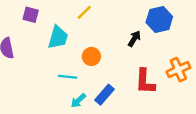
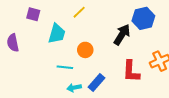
black arrow: (134, 39) -> (122, 35), size x1.5
cyan arrow: (78, 101) -> (74, 88), turned 32

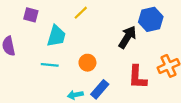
orange circle: (85, 50) -> (87, 63), moved
cyan line: (65, 67) -> (50, 65), moved

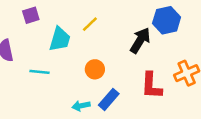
yellow line: (81, 13) -> (90, 24), moved
purple square: (31, 15) -> (31, 15), turned -32
cyan line: (50, 65) -> (40, 72), moved

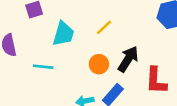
yellow line: (90, 24) -> (104, 27), moved
black arrow: (140, 40) -> (128, 59), moved

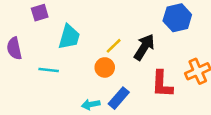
yellow line: (104, 27) -> (114, 46), moved
black arrow: (128, 59) -> (144, 47), moved

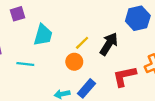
red L-shape: (162, 84) -> (124, 76), turned 75

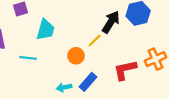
yellow line: (82, 43) -> (95, 41), moved
black arrow: (109, 44) -> (111, 22), moved

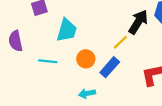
orange circle: (76, 56) -> (86, 59), moved
blue rectangle: (88, 82) -> (110, 67), moved

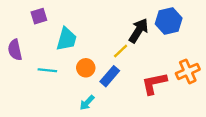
cyan arrow: (87, 93) -> (87, 103), turned -35

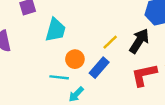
black arrow: (139, 31) -> (139, 41), moved
cyan line: (47, 70) -> (59, 77), moved

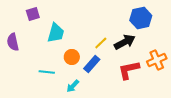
black arrow: (139, 41) -> (125, 42), turned 30
cyan line: (59, 77) -> (47, 72), moved

